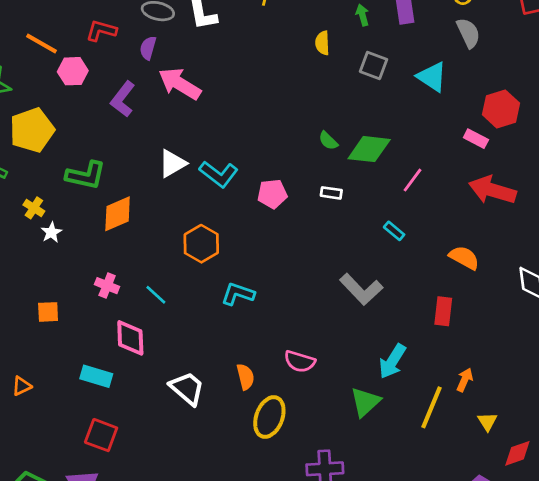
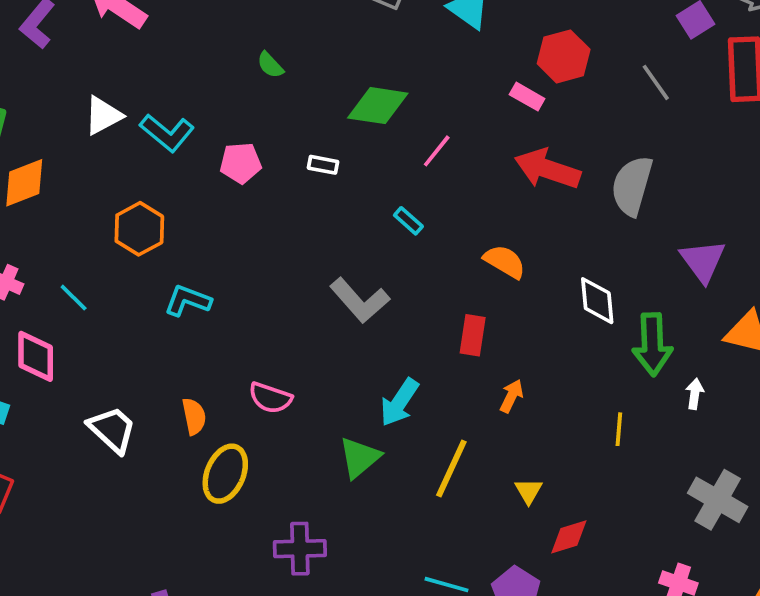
green semicircle: (328, 141) -> (270, 65), moved
orange arrow: (465, 380) -> (511, 396), moved

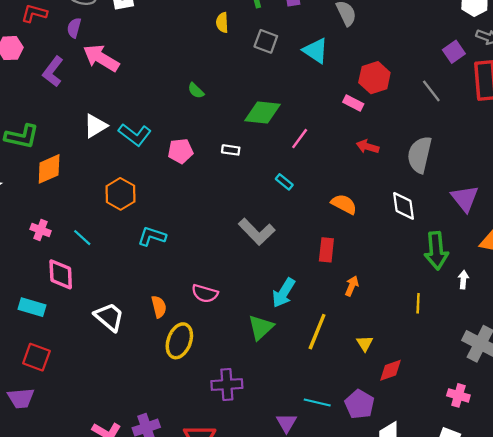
red arrow: (547, 169) -> (368, 147), size x0.6
white diamond: (597, 301) -> (404, 206), moved

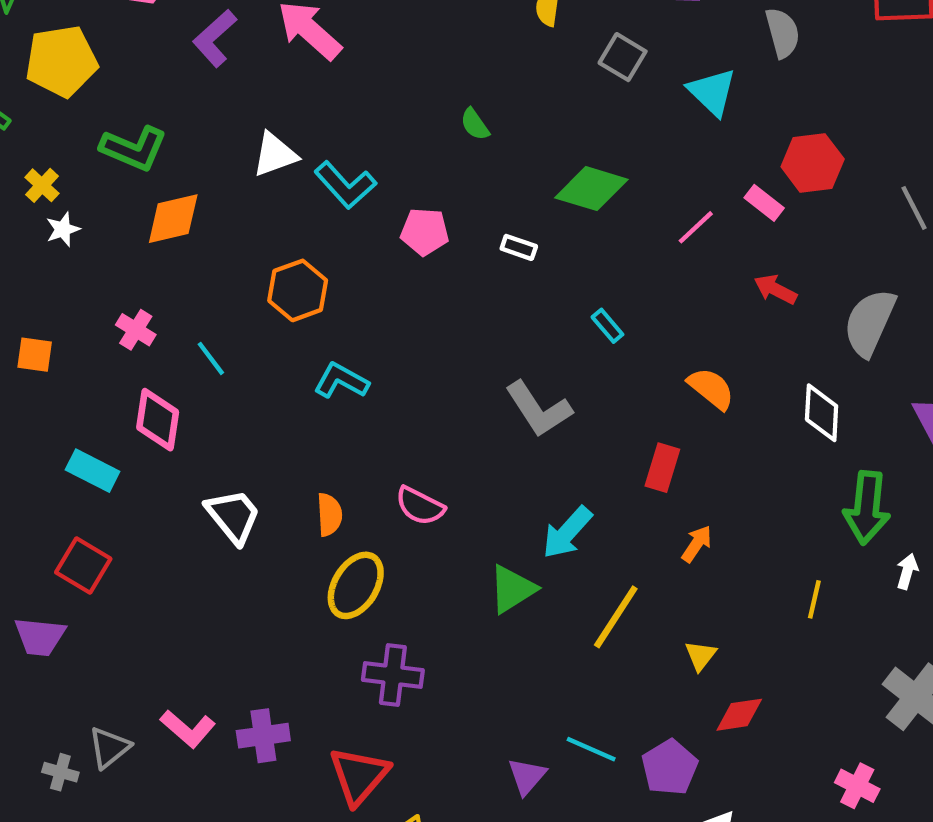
pink line: (300, 139) -> (696, 227), moved
purple cross: (227, 385) -> (393, 675), moved

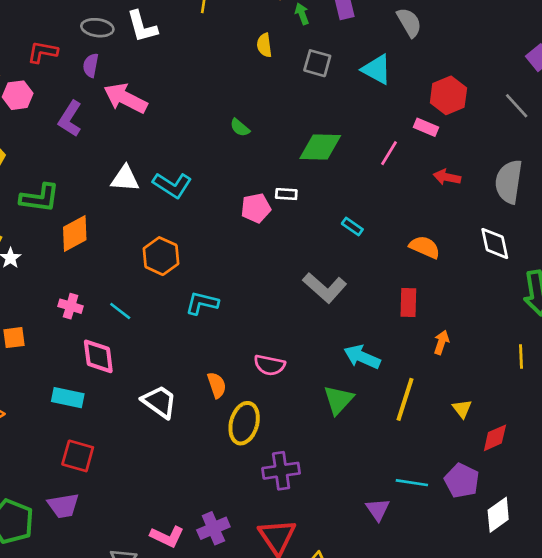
white triangle: (275, 155) -> (125, 179), turned 40
pink pentagon: (425, 232) -> (256, 208), moved
cyan arrow: (567, 532) -> (362, 357), turned 87

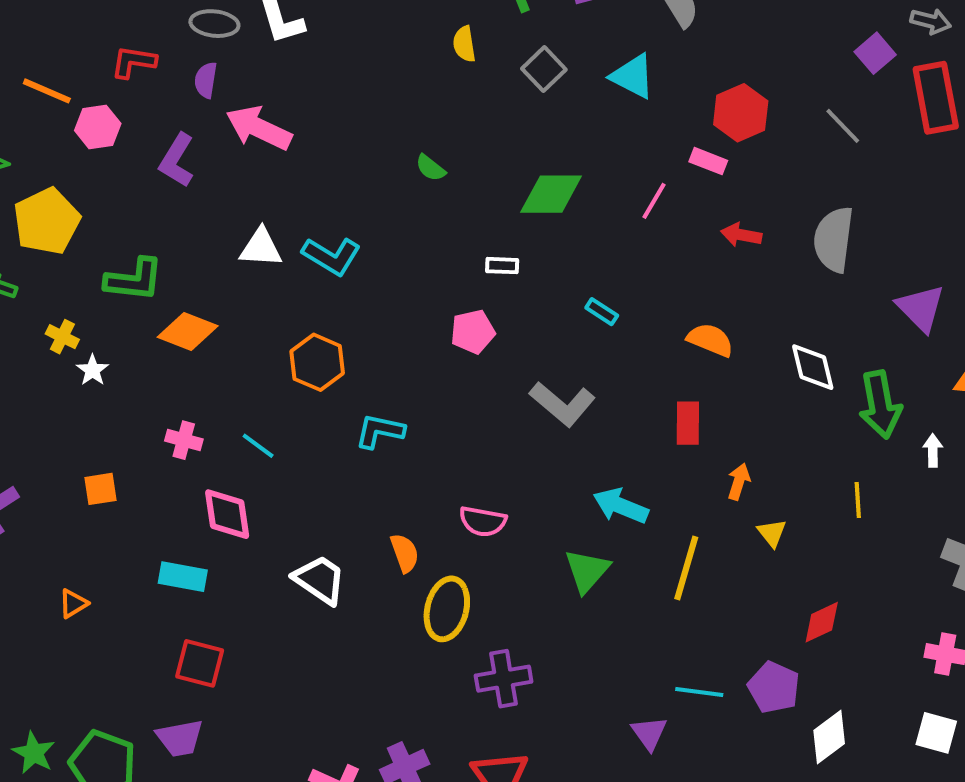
gray square: (317, 63) -> (544, 69), turned 32
pink pentagon: (256, 208) -> (473, 332), moved
orange diamond: (75, 233) -> (188, 332), turned 51
white diamond: (495, 243) -> (813, 367), moved
yellow triangle: (462, 409) -> (772, 533), moved

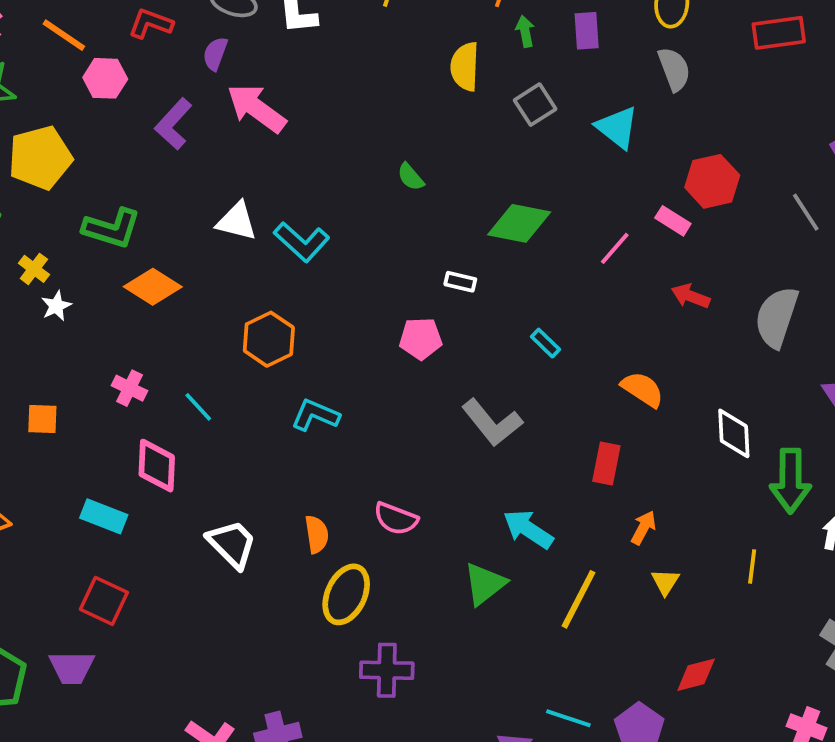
yellow semicircle: (464, 44) -> (465, 67), size x1.4

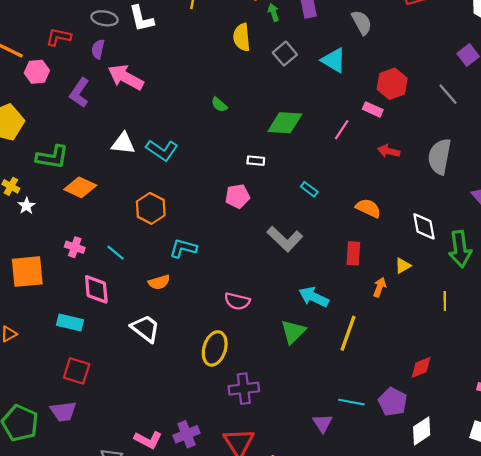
orange square: (42, 419) -> (27, 272), size x1.8
orange semicircle: (317, 534) -> (159, 282), moved, turned 90
yellow triangle: (665, 582) -> (403, 266), moved, turned 35

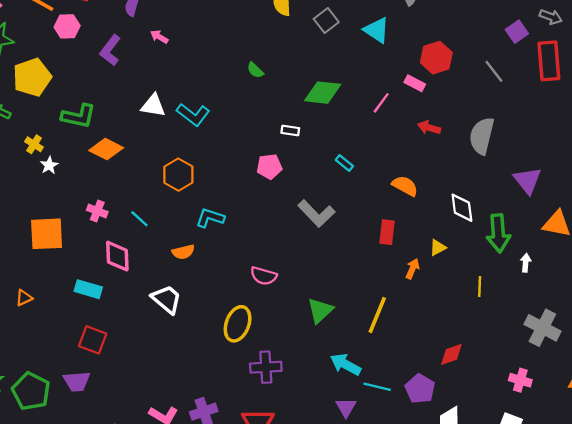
pink arrow: (126, 77) -> (159, 37), size x0.5
cyan arrow: (314, 297) -> (346, 364), moved

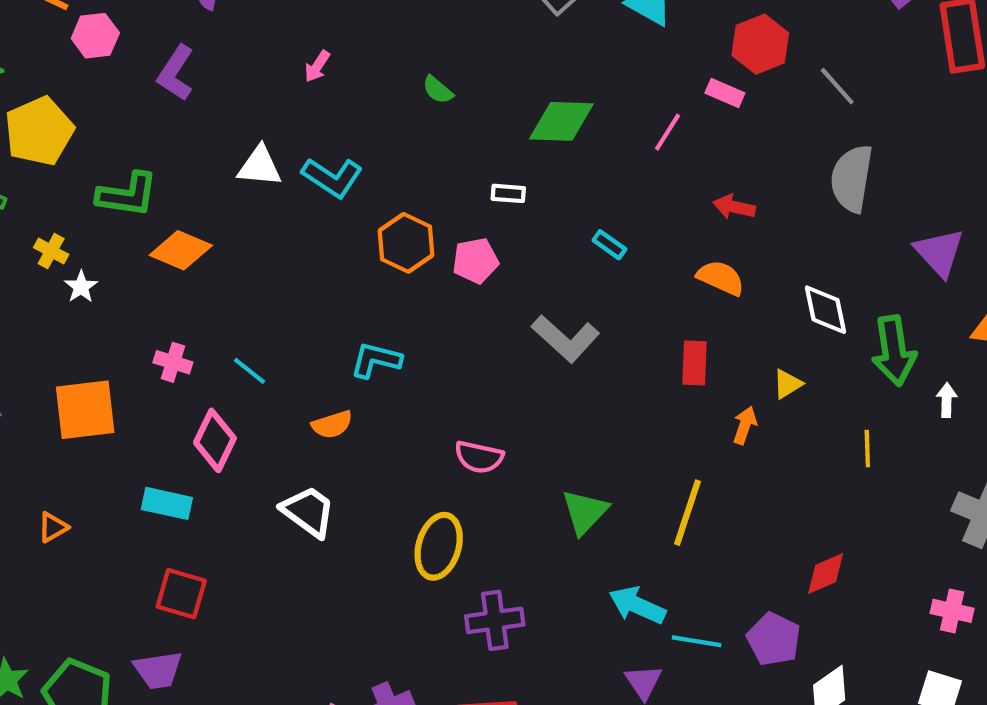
pink arrow: (159, 37) -> (317, 66), moved, turned -84
gray line: (494, 71) -> (837, 86), moved
red arrow: (429, 128) -> (734, 207), moved
orange hexagon: (178, 175) -> (406, 243), moved
pink diamond: (117, 256) -> (215, 440), turned 32

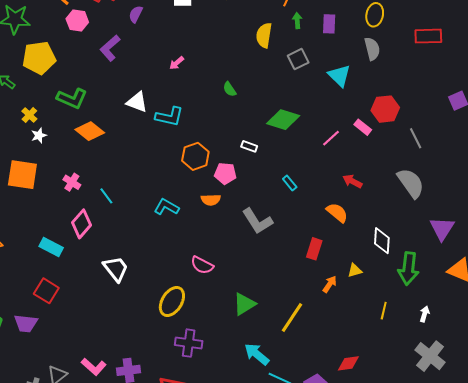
cyan L-shape: (332, 177) -> (169, 117), turned -36
gray semicircle: (852, 178) -> (411, 183), turned 120
white arrow: (947, 400) -> (425, 314), moved
orange square: (85, 410) -> (22, 175), moved
orange semicircle: (332, 425) -> (211, 200), moved

